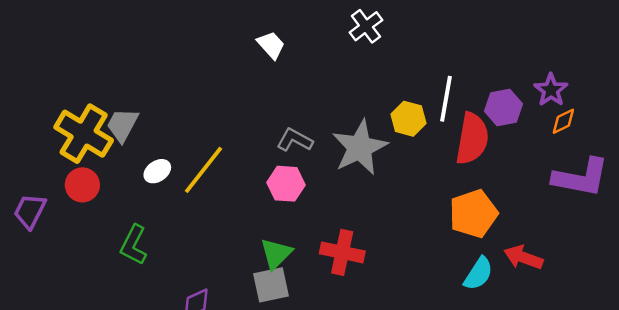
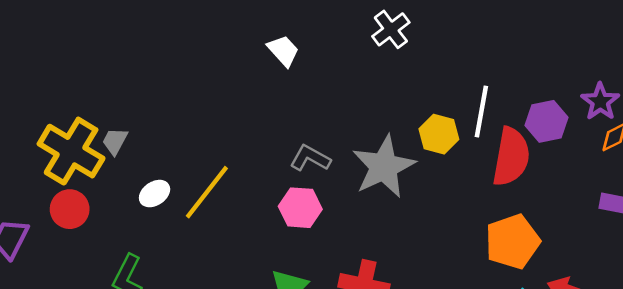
gray trapezoid: (122, 125) -> (115, 141), size x0.7

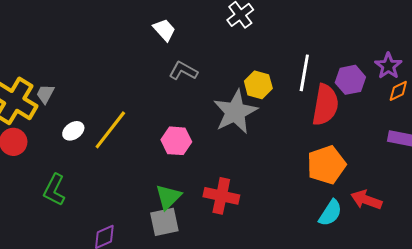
yellow hexagon: (439, 134) -> (258, 85), moved
gray L-shape: (310, 158) -> (183, 71), moved

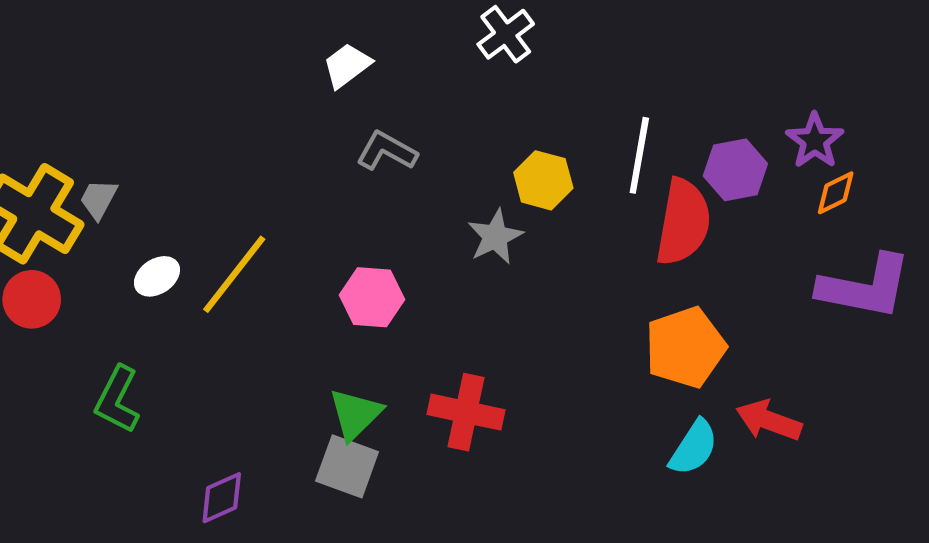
white trapezoid: (164, 30) -> (347, 65), turned -85
gray star: (235, 112) -> (495, 237), size x0.6
gray square: (164, 222) -> (347, 466), turned 32

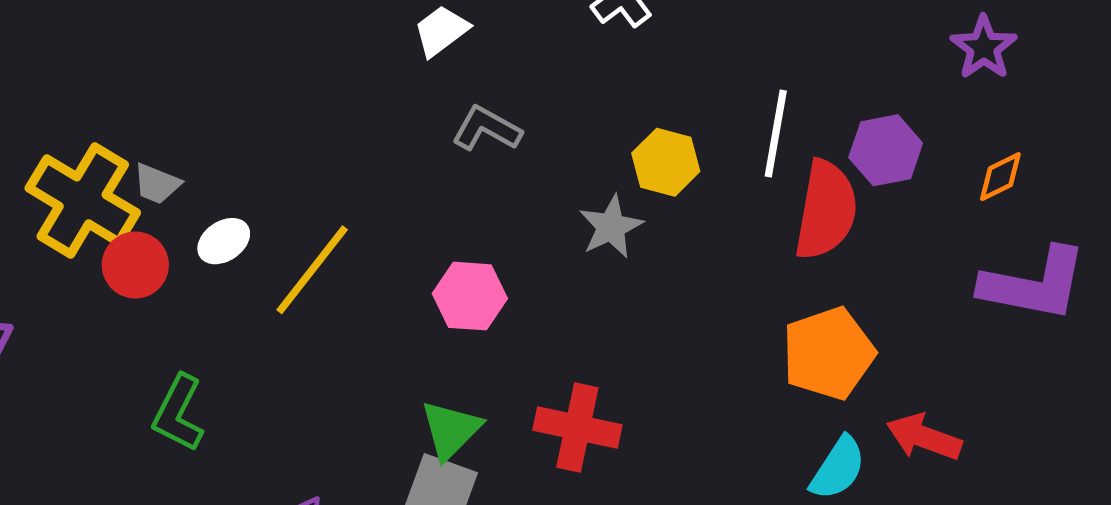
purple star: (815, 141) -> (984, 48), moved
gray trapezoid: (99, 199) -> (157, 184), turned -96
white ellipse: (157, 276) -> (224, 241), moved
red circle: (32, 299) -> (135, 265), moved

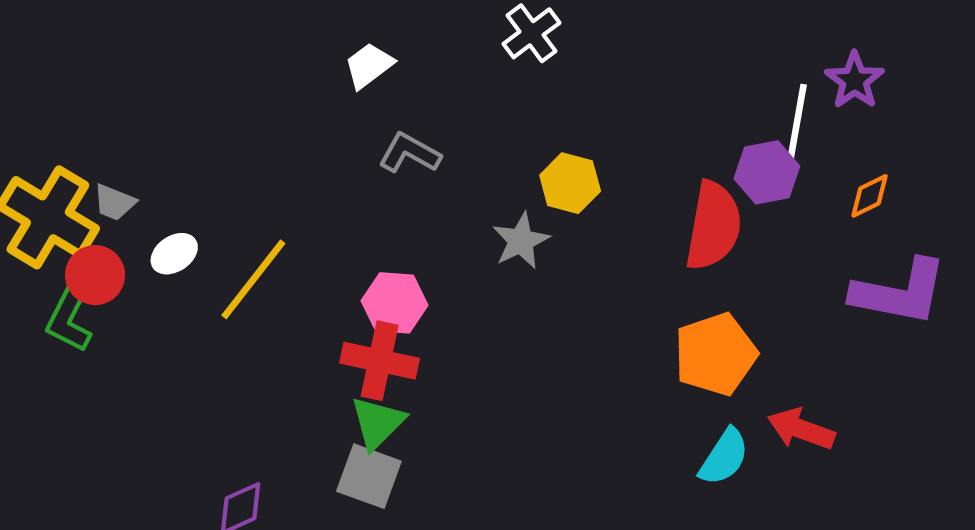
white line: (776, 134) -> (797, 123), moved
green L-shape: (178, 413) -> (69, 318), moved
red cross: (577, 428) -> (380, 361), moved

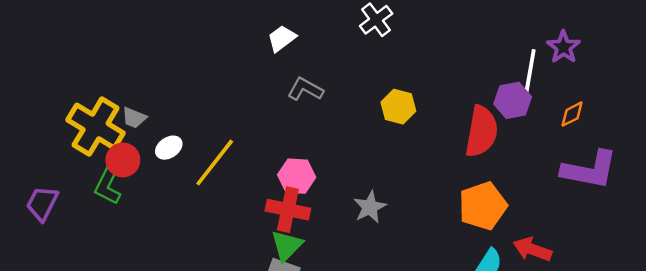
gray star: (521, 241) -> (370, 207), moved

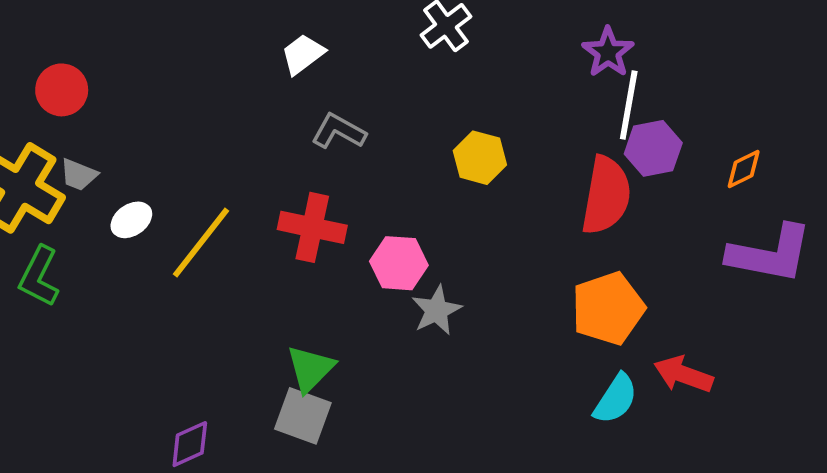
purple star: (563, 47) -> (608, 52), moved
white line: (530, 72) -> (629, 105), moved
red circle: (123, 160) -> (62, 90), moved
pink hexagon: (297, 176) -> (399, 263), moved
red cross: (288, 210) -> (312, 227), moved

